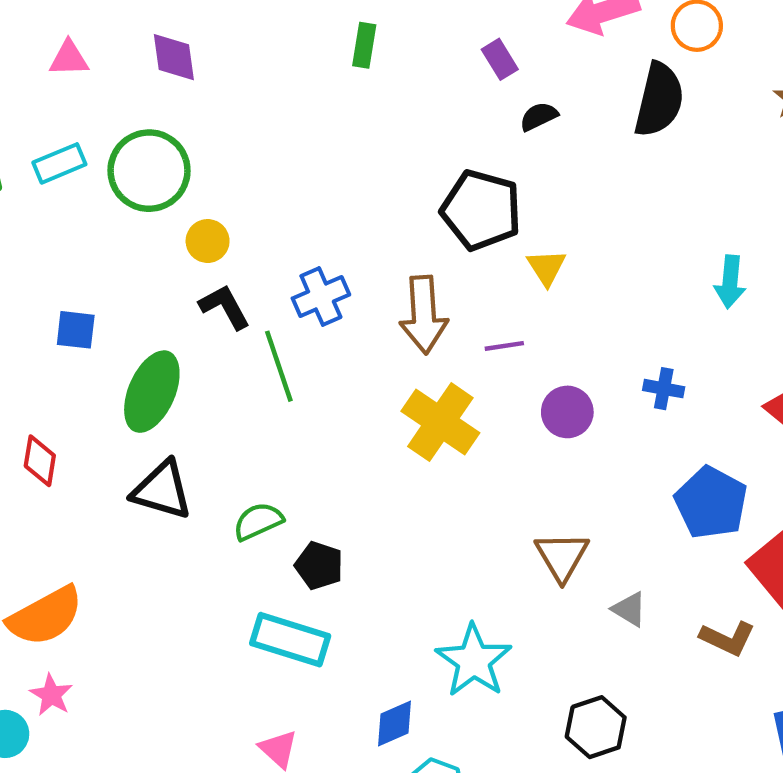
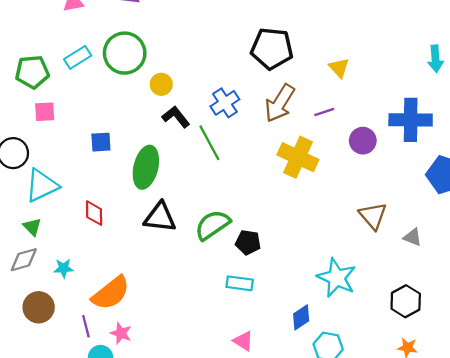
black pentagon: (481, 210) -> (272, 49), moved
brown arrow: (424, 315) -> (280, 103), turned 45
blue cross: (664, 389) -> (411, 120), size x2.0
green semicircle: (258, 521) -> (212, 225), size x1.4
cyan rectangle: (290, 640) -> (240, 283), size x0.7

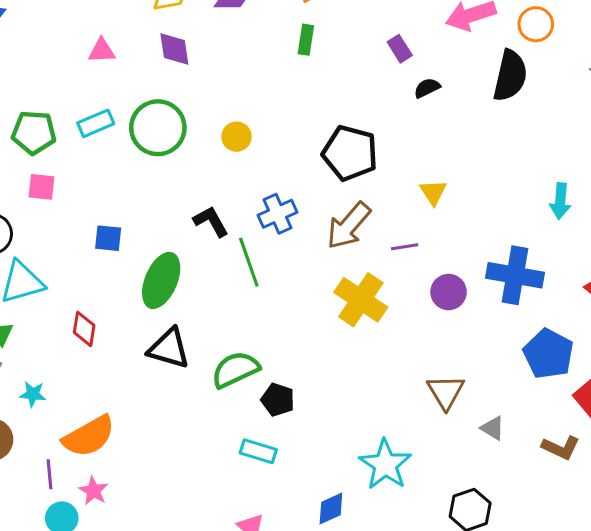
yellow circle: (161, 84) -> (237, 137), moved

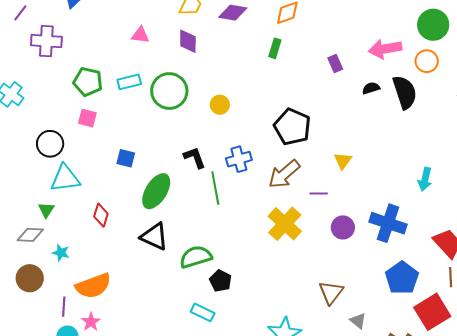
black semicircle: (510, 76) -> (405, 92), turned -40
black semicircle: (427, 88) -> (371, 88), moved

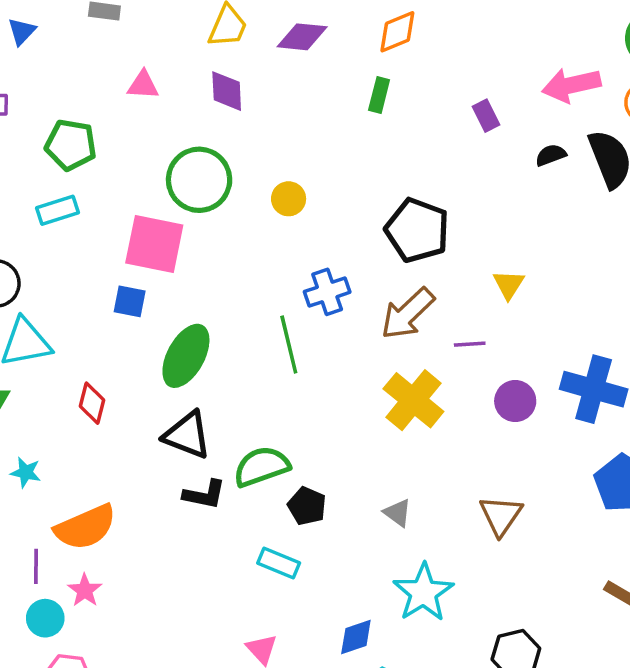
green pentagon: (88, 82) -> (71, 145), moved
cyan rectangle: (129, 82) -> (57, 210), moved
pink square: (87, 118) -> (154, 244), moved, size x1.8
black L-shape: (195, 158) -> (204, 495), moved, turned 125
gray triangle: (358, 321) -> (398, 513), moved

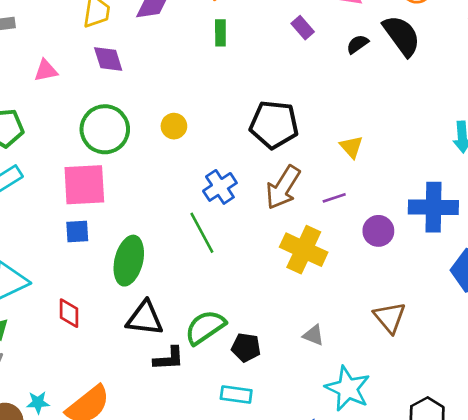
cyan star: (26, 472) -> (38, 403), moved

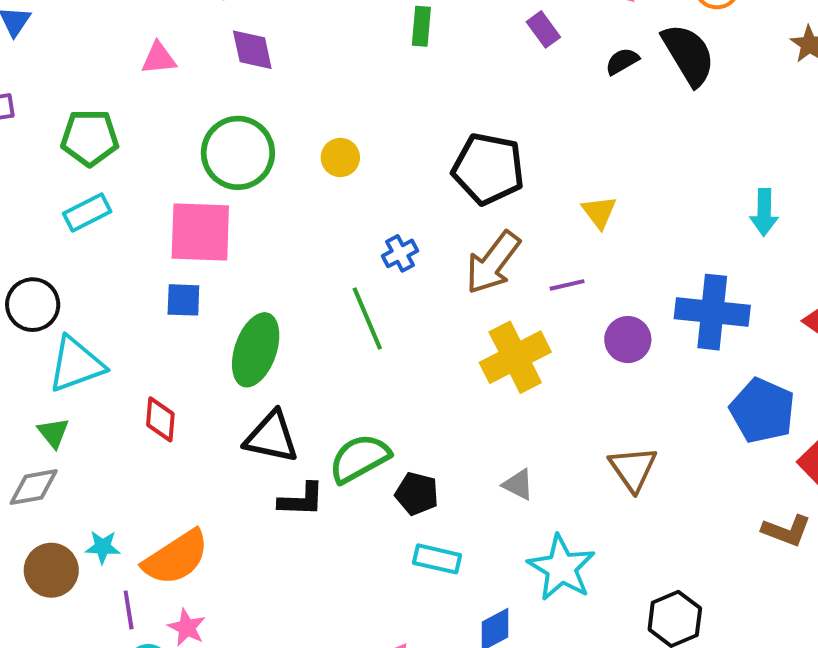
blue cross: (220, 187) -> (400, 253), size x0.7
yellow cross: (304, 250) -> (515, 357), turned 33
cyan rectangle: (236, 395) -> (437, 559), moved

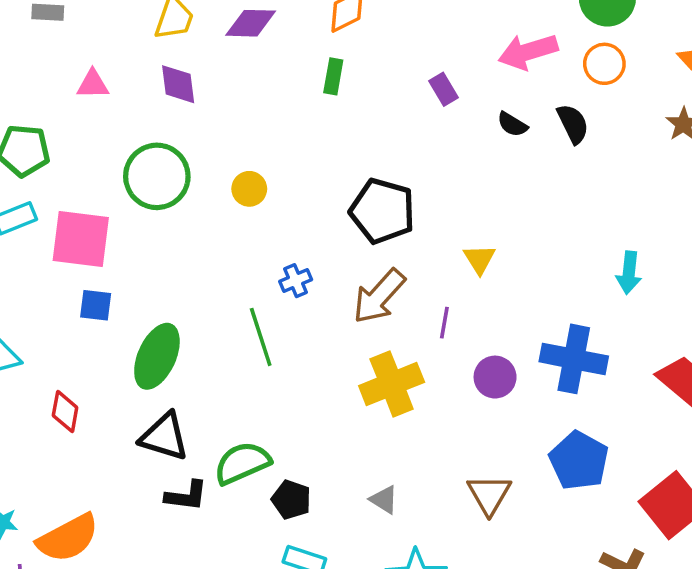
black semicircle: (688, 55) -> (573, 124), size x0.7
black semicircle: (622, 61) -> (512, 124), turned -124
pink square: (200, 232) -> (81, 239), moved
purple line: (567, 285) -> (444, 323), turned -72
blue pentagon: (762, 411) -> (579, 461), moved

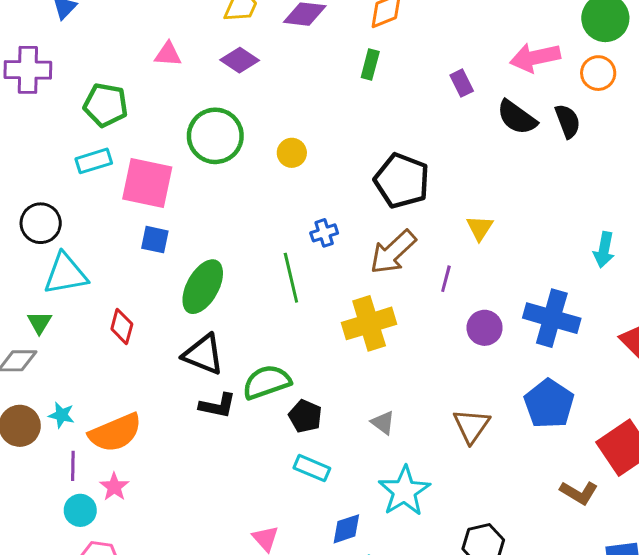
purple diamond: (178, 84) -> (240, 60), turned -54
black semicircle: (512, 124) -> (517, 117), size x1.6
yellow cross: (392, 384) -> (369, 323), moved

